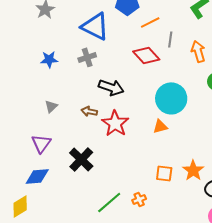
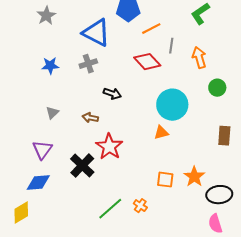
black arrow: (111, 87) -> (112, 94), size x0.7
red star: (115, 123) -> (109, 147), moved
orange cross: (139, 199) -> (140, 206), turned -32

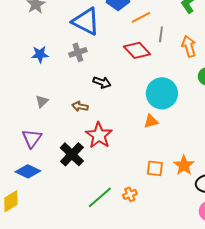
blue diamond: (38, 183) -> (28, 171), turned 30
orange cross: (140, 206) -> (130, 194), turned 32

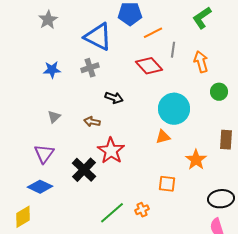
orange star: (184, 165) -> (196, 160), moved

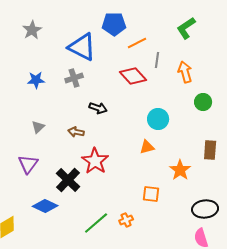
cyan circle: (174, 109) -> (158, 119), size x0.7
blue diamond: (40, 187) -> (45, 206), moved

